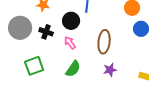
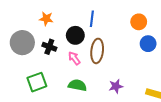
brown ellipse: (104, 42) -> (97, 51), moved
green semicircle: (73, 69) -> (77, 85), turned -114

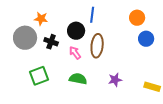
orange star: (46, 19) -> (41, 19), moved

